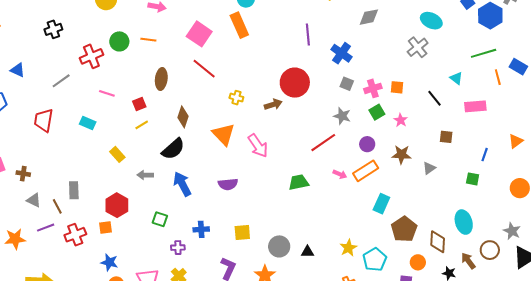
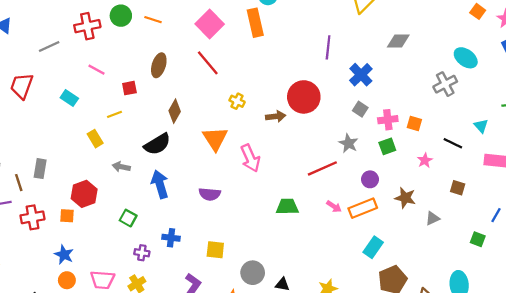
black line: (434, 98) -> (453, 143), turned -36
pink star: (401, 120) -> (425, 160), moved
yellow line: (142, 125) -> (115, 114), moved

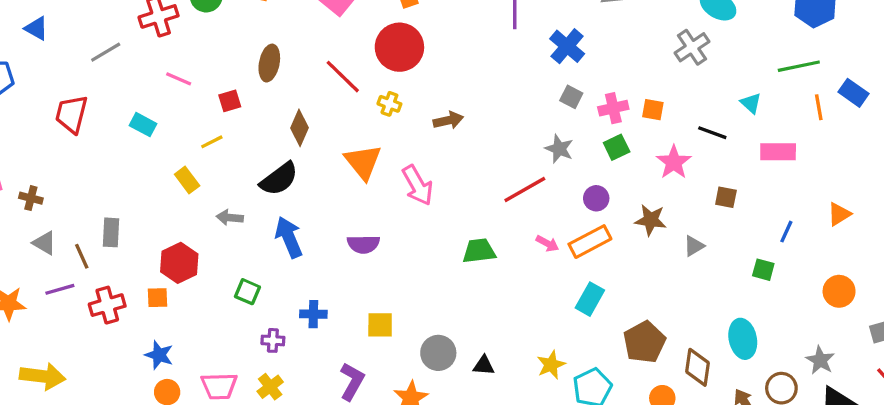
red line: (208, 63) -> (343, 77), moved
red circle: (304, 97) -> (399, 47), moved
pink star: (425, 160) -> (674, 162), size x1.5
cyan rectangle: (373, 247) -> (590, 299), moved

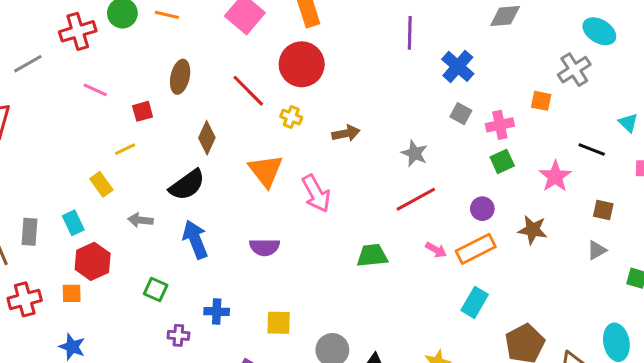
orange square: (653, 110) -> (541, 101), moved
cyan rectangle: (143, 125) -> (73, 223), moved, turned 35
gray star: (559, 149) -> (414, 153), moved
gray triangle: (694, 246) -> (597, 250), moved

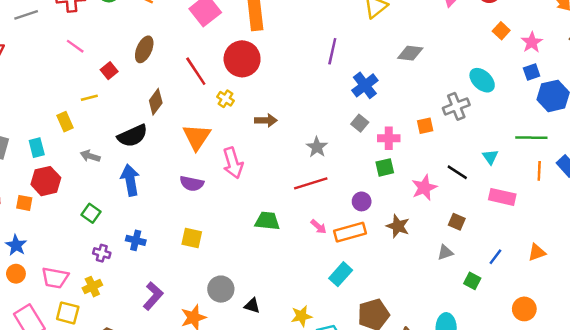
orange square: (541, 101) -> (425, 126), turned -35
red square: (143, 111) -> (109, 71), turned -35
purple semicircle: (265, 247) -> (192, 183), moved
yellow square: (279, 323) -> (192, 238), moved

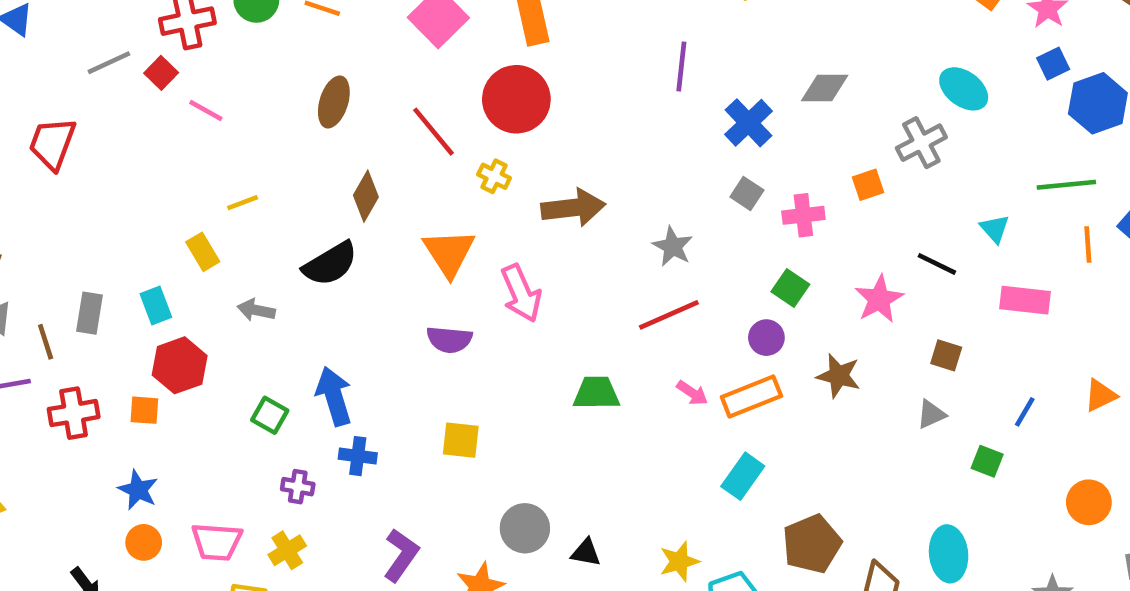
gray diamond: (410, 53) -> (825, 88), moved
red square: (109, 71) -> (161, 73), moved
brown arrow: (266, 120) -> (573, 208), size x1.5
green square: (385, 167) -> (790, 288), moved, turned -36
blue arrow: (130, 180) -> (334, 396), moved

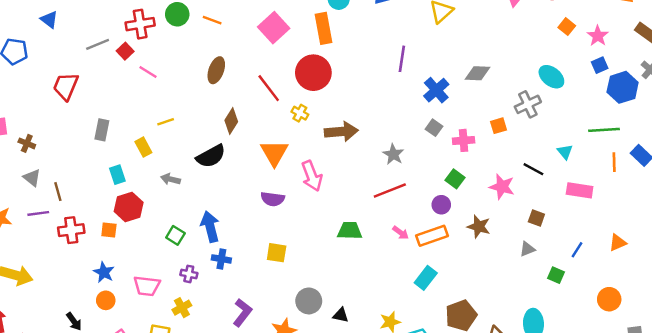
pink star: (879, 299) -> (502, 187), turned -30
gray rectangle: (90, 313) -> (102, 130), moved
pink trapezoid: (217, 542) -> (147, 286), moved

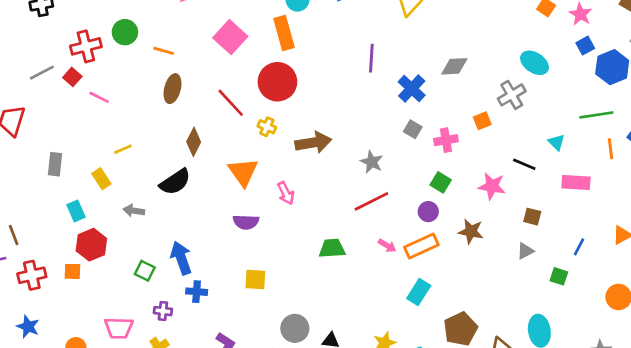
orange line: (212, 20) -> (164, 51), moved
pink arrow: (312, 176) -> (286, 193), size x0.7
blue star: (104, 272) -> (28, 327), moved

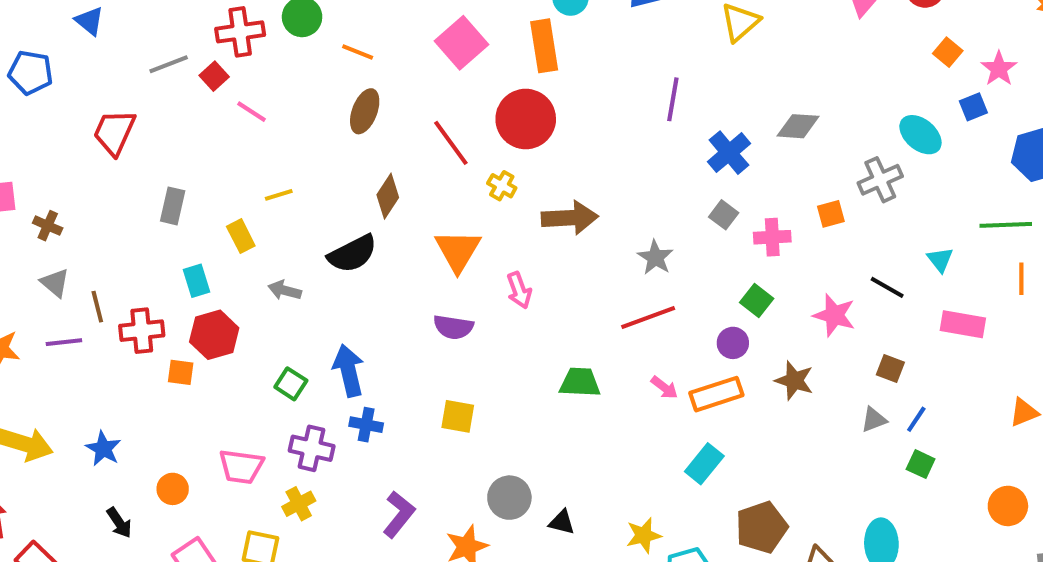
blue square: (585, 46) -> (973, 107), moved
blue line: (579, 247) -> (916, 419), moved
red cross: (32, 275) -> (142, 331), moved
purple cross: (163, 311) -> (312, 448), size x1.5

